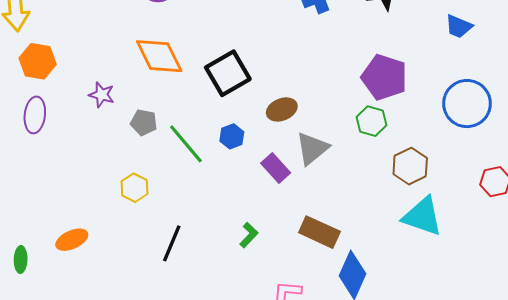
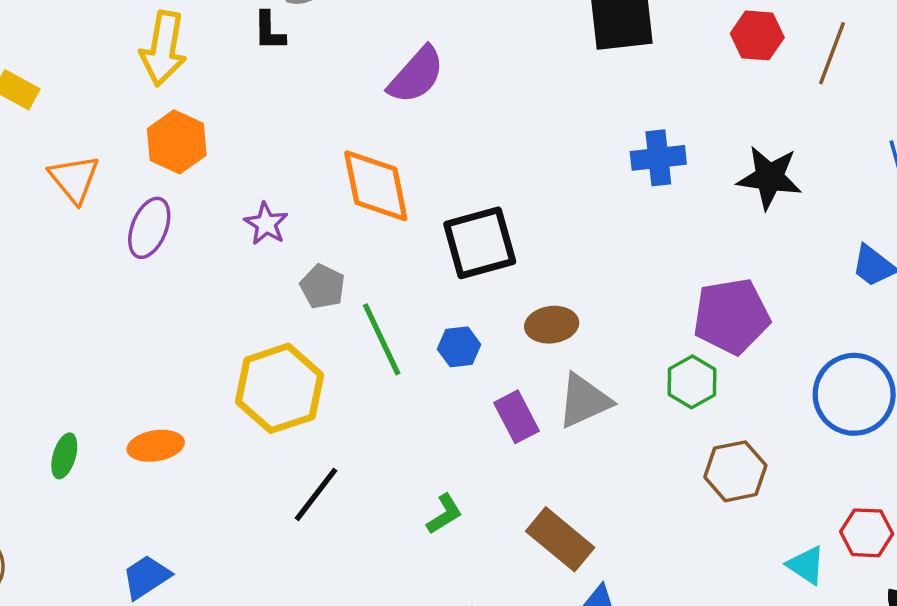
purple pentagon: (384, 77) -> (731, 316), turned 30
yellow hexagon: (134, 188) -> (279, 388), size x1.8
cyan triangle: (423, 216) -> (806, 565), moved, size x0.6

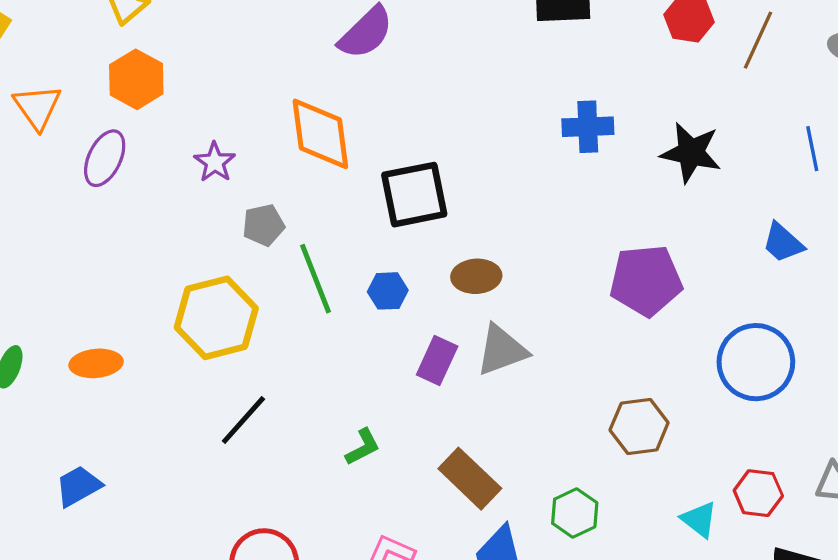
gray pentagon: (322, 287) -> (264, 225), turned 30
green hexagon: (692, 382) -> (575, 513), moved
purple rectangle: (517, 417) -> (437, 361), turned 48

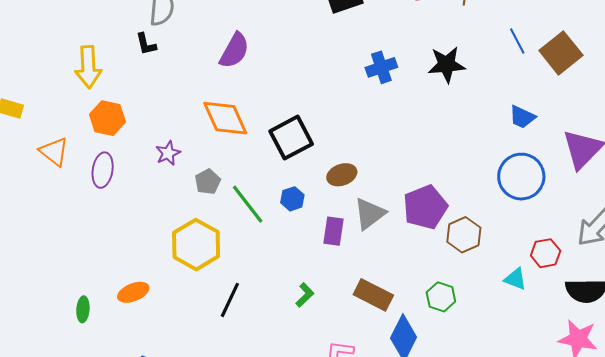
purple star: (215, 162) -> (168, 153), turned 30
blue trapezoid: (783, 243) -> (522, 117), moved
purple pentagon: (646, 280) -> (425, 207), moved

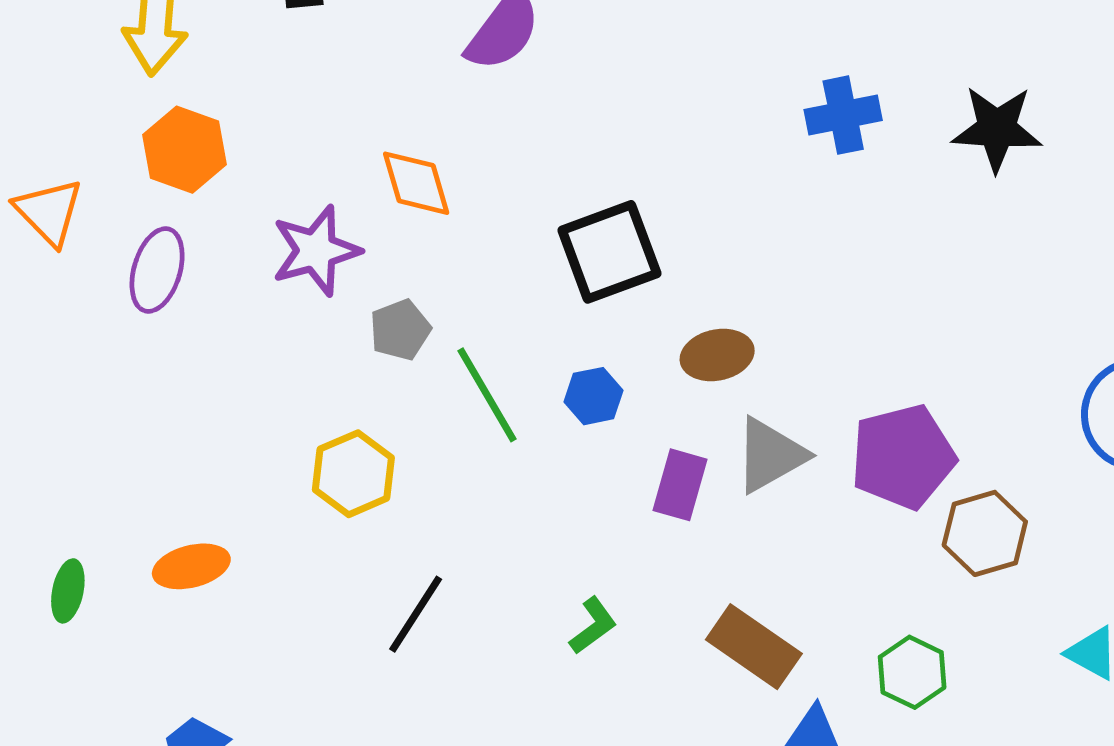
orange diamond: (225, 118) -> (416, 183), moved, size x0.7
purple star: (168, 153) -> (316, 251), size x1.5
yellow hexagon: (196, 245) -> (353, 474), size x0.7

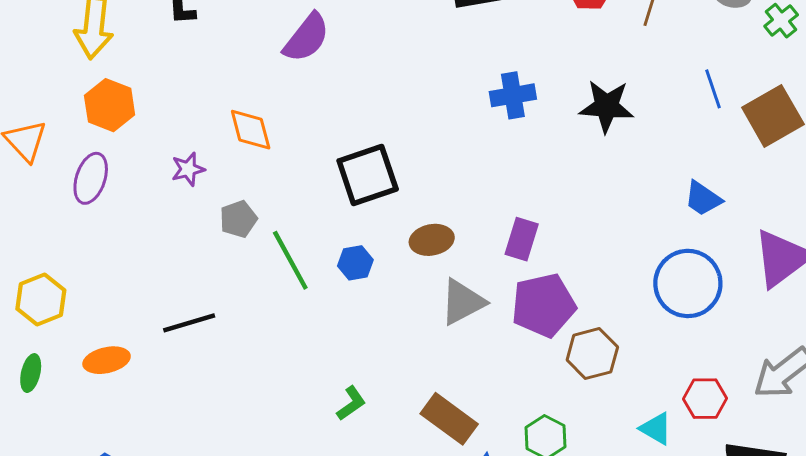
purple star: (316, 251) -> (188, 169), size x0.6
yellow hexagon: (353, 474) -> (41, 300), moved
purple rectangle: (680, 485) -> (522, 239), moved
black line: (416, 614) -> (189, 323), moved, turned 39

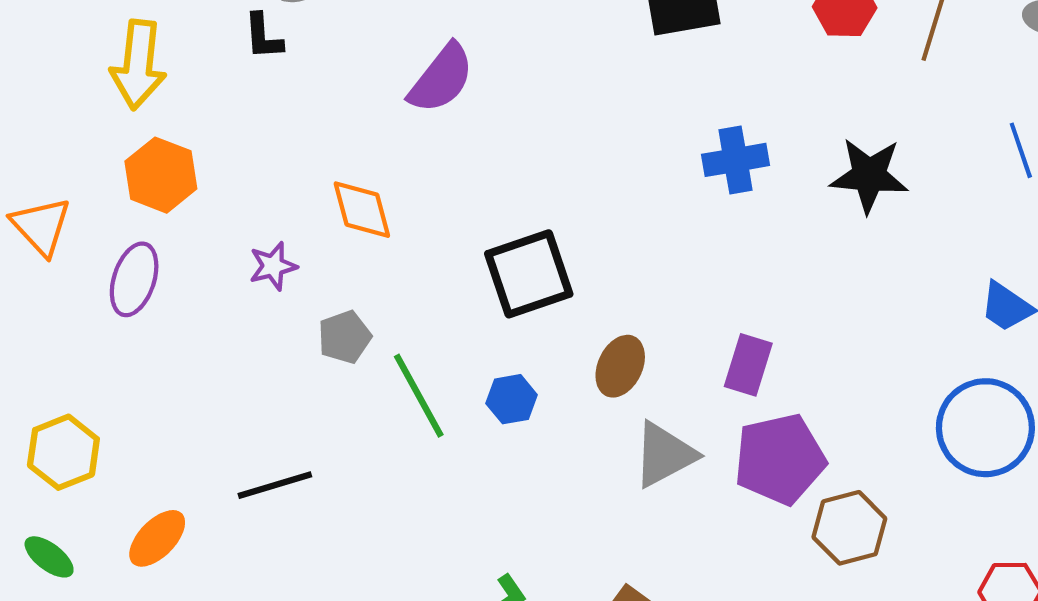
brown ellipse: (432, 240) -> (620, 366), turned -54
orange ellipse: (107, 360) -> (157, 538), turned -33
green ellipse: (31, 373) -> (49, 557), turned -66

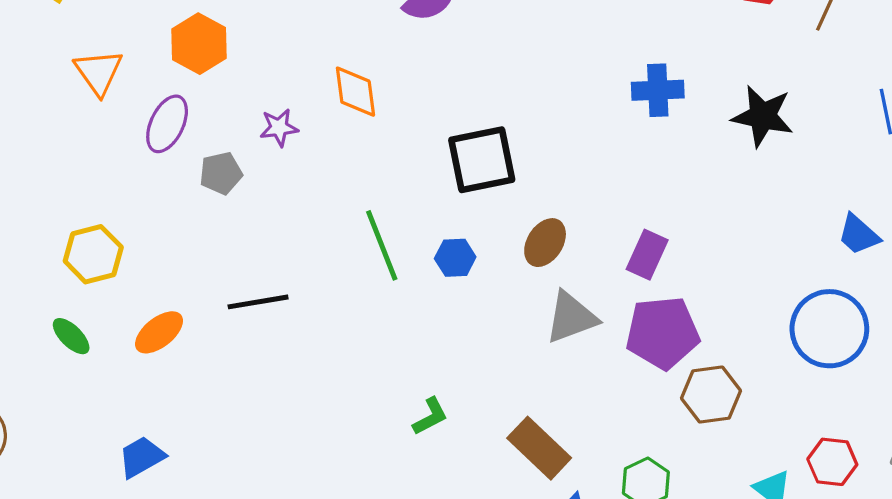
gray pentagon: (345, 337) -> (221, 173), moved

